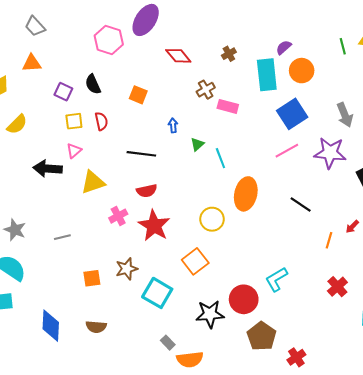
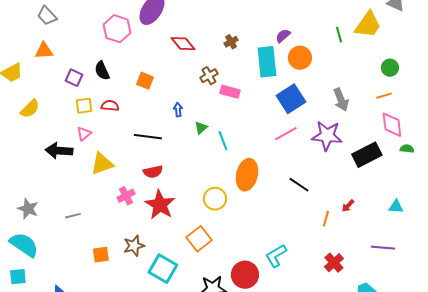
red semicircle: (101, 121) -> (110, 106), turned -72

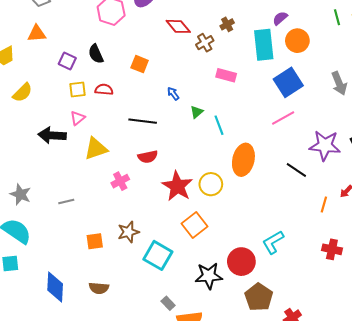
brown cross: (209, 76) -> (205, 43), moved
blue arrow: (178, 110) -> (173, 94), turned -32
purple star: (327, 136) -> (325, 145), moved
red star: (160, 205) -> (177, 186), moved
red cross: (334, 263) -> (332, 249), turned -36

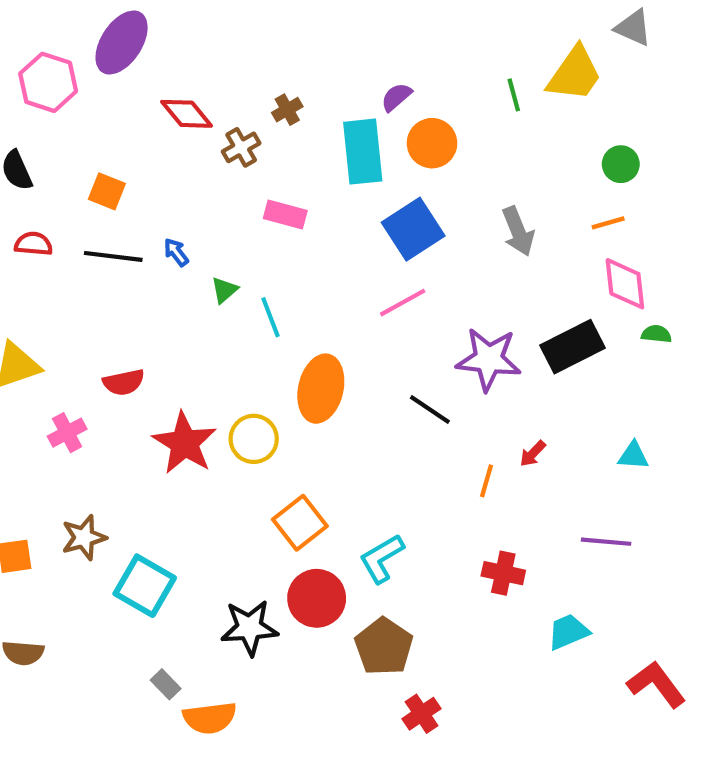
black line: (143, 121) -> (113, 256), moved
orange square: (195, 225) -> (300, 523), moved
brown pentagon: (259, 297) -> (384, 647), moved

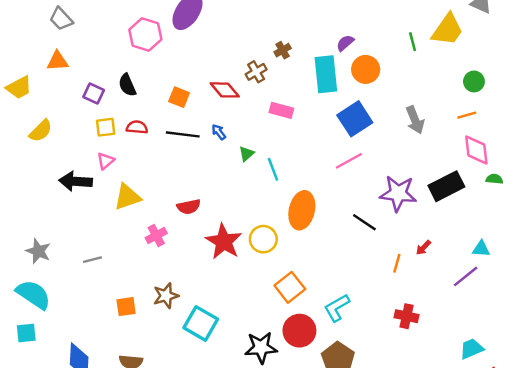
red diamond: (187, 114) -> (225, 90), moved
purple line: (606, 542) -> (466, 276), moved, turned -44
cyan trapezoid: (568, 632) -> (472, 349), moved

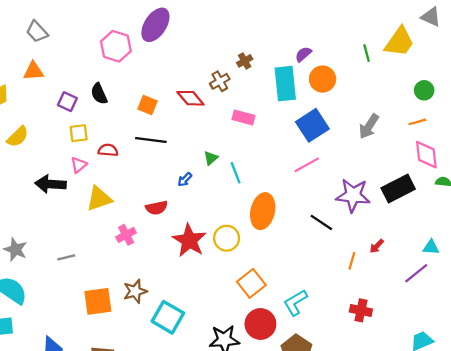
gray arrow: (415, 120) -> (369, 126), turned 55
red semicircle: (137, 127) -> (108, 150), moved
blue arrow: (219, 132) -> (185, 179), moved, turned -98
orange square: (126, 307) -> (98, 301), size x1.5

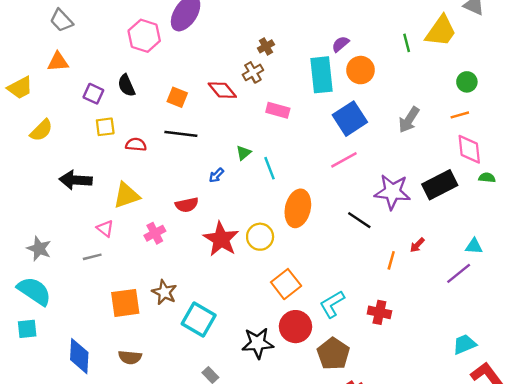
brown cross: (245, 61) -> (266, 46), moved
pink triangle: (79, 165) -> (105, 228), moved, turned -42
brown star: (135, 291) -> (164, 292), turned -30
red cross: (361, 310) -> (379, 312), moved

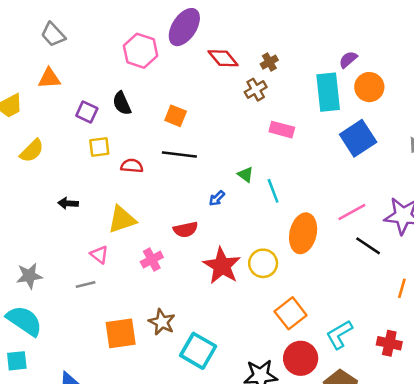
red diamond: (222, 90) -> (223, 58), moved
green triangle: (243, 153) -> (246, 175), turned -42
pink line: (344, 160) -> (352, 212), moved
black arrow: (76, 180) -> (68, 203), size x0.6
gray star: (39, 249) -> (29, 276), turned -30

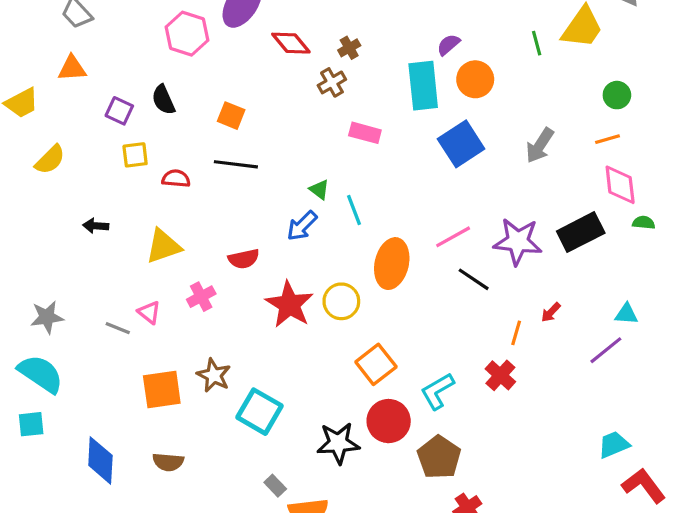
blue arrow: (217, 198) -> (302, 226), moved, size x1.5
pink triangle: (99, 255) -> (149, 312), moved
gray line: (86, 285) -> (118, 328), turned 36
red cross: (389, 343) -> (500, 375), moved, turned 30

